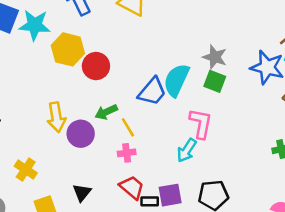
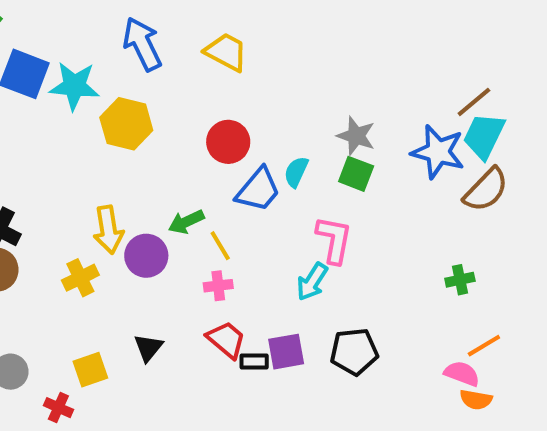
red circle: (96, 66) -> (228, 142), moved
cyan semicircle: (176, 80) -> (296, 172), size x0.6
yellow cross: (26, 169) -> (80, 278), moved, turned 30

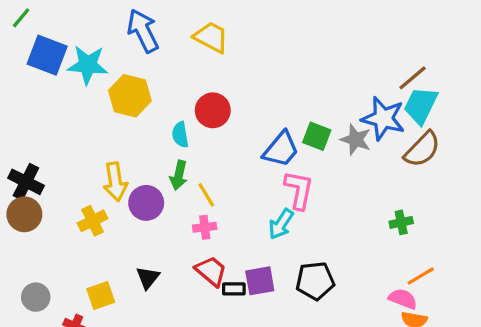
gray star: (356, 136) -> (356, 140), moved
cyan semicircle: (296, 172) -> (180, 135), moved, turned -35
blue trapezoid: (258, 190) -> (281, 149), moved
green arrow: (186, 222) -> (179, 175), turned -52

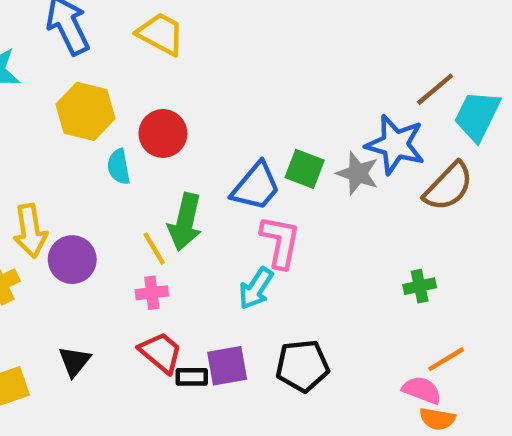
yellow hexagon: (130, 96) -> (85, 111), moved
cyan trapezoid: (421, 105) -> (477, 116), moved
green arrow: (179, 175) -> (185, 222), moved, size x1.4

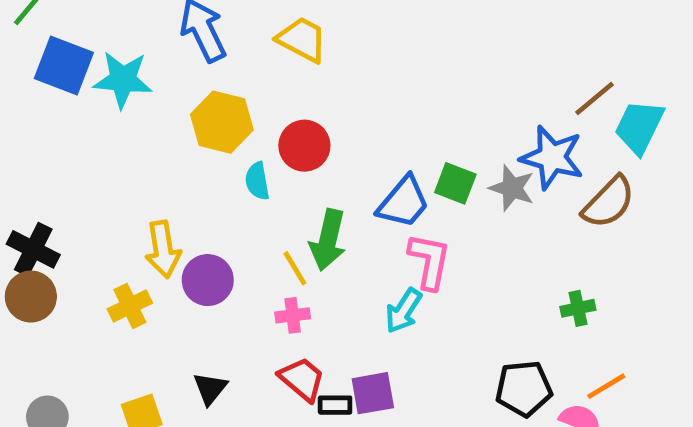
black pentagon: (302, 366) -> (524, 389), moved

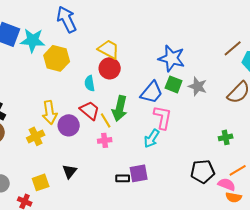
yellow trapezoid: (302, 40) -> (109, 49), moved
yellow hexagon: (222, 122) -> (57, 58), moved
blue star: (552, 157) -> (172, 58), moved
red trapezoid: (302, 379) -> (90, 110), moved

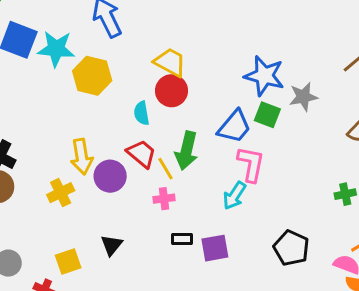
gray star: (198, 86) -> (303, 97), moved, turned -30
black pentagon: (203, 171) -> (291, 248), moved, turned 30
black rectangle: (123, 178) -> (182, 239), moved

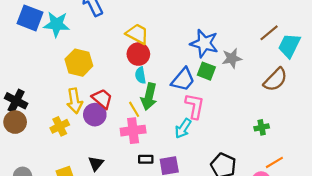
yellow hexagon: (92, 76) -> (79, 63), moved
cyan semicircle: (142, 113) -> (140, 75), moved
red trapezoid: (142, 154) -> (102, 99), moved
pink cross: (164, 199) -> (133, 131), size x1.6

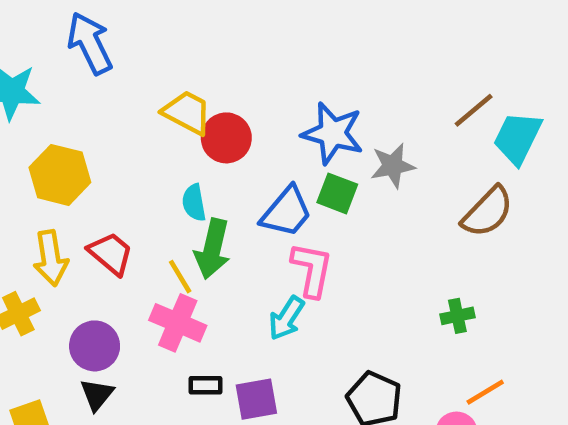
red circle: (138, 54) -> (226, 138), moved
purple circle: (95, 115) -> (95, 346), moved
pink cross: (133, 131) -> (178, 323), turned 30

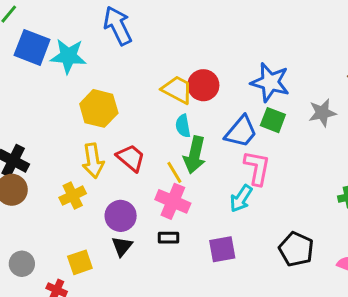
yellow trapezoid: (187, 112) -> (177, 90), moved
gray star: (393, 166) -> (322, 113), moved
black rectangle: (205, 385) -> (168, 238), moved

